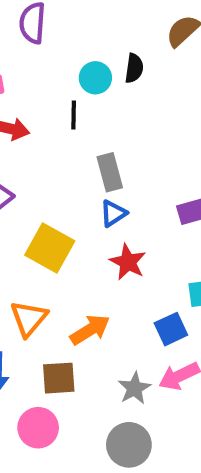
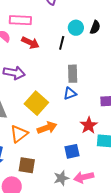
red star: (128, 262) -> (89, 125), moved
blue square: (171, 329) -> (72, 151), moved
orange arrow: (90, 330) -> (47, 128), moved

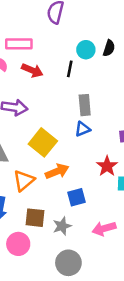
blue square: (72, 151) -> (77, 197), moved
gray star: (61, 178) -> (62, 226), moved

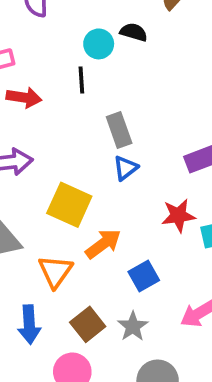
black semicircle: (109, 48) -> (134, 32), turned -77
red star: (107, 166) -> (178, 216), turned -30
brown square: (35, 218) -> (88, 324), turned -30

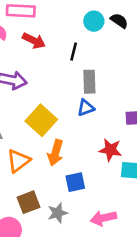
black line: (81, 80) -> (74, 52), moved
orange arrow: (103, 244) -> (55, 153), turned 125

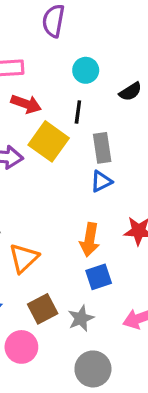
cyan circle: (94, 21) -> (86, 70), moved
black semicircle: (119, 21) -> (130, 92), moved, turned 120
yellow square: (41, 120) -> (49, 141), moved
orange arrow: (55, 153) -> (90, 240), moved

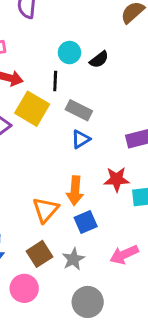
cyan circle: (86, 70) -> (69, 53), moved
gray rectangle: (102, 148) -> (79, 110), turned -50
orange triangle: (24, 258) -> (46, 210), moved

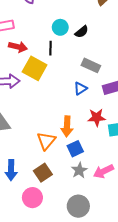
gray rectangle: (79, 110) -> (91, 65), moved
blue triangle: (81, 139) -> (80, 88), moved
gray star: (73, 259) -> (79, 170), moved

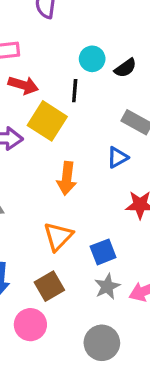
orange arrow: (67, 126) -> (67, 178), moved

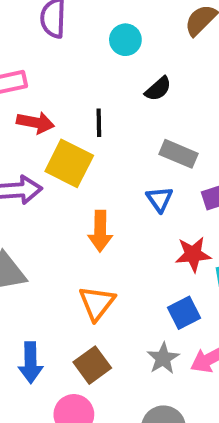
cyan circle: (92, 59) -> (125, 40), moved
blue triangle: (117, 157) -> (160, 199), turned -30
blue square: (103, 252) -> (184, 313), moved

